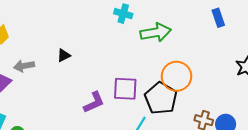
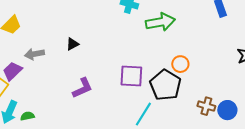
orange circle: (176, 76) -> (180, 64), size x0.6
purple L-shape: (94, 102) -> (82, 88), moved

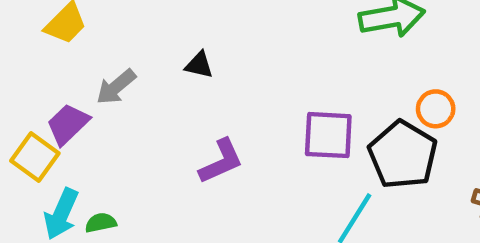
black triangle: (72, 44) -> (199, 65), turned 40
gray arrow: (34, 54) -> (116, 87), turned -30

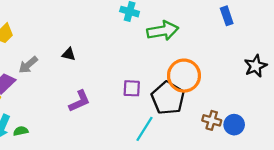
orange circle: (436, 109) -> (184, 76), size x1.8
purple square: (328, 135) -> (132, 88), size x0.7

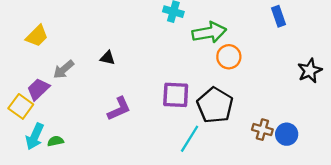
orange circle: (184, 76) -> (229, 57), moved, size x0.7
purple square: (132, 88) -> (176, 95), size x1.4

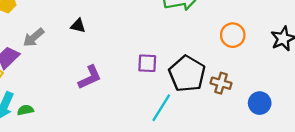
orange circle: (229, 57) -> (233, 35), moved
purple square: (176, 95) -> (147, 63), size x0.7
brown cross: (262, 130) -> (221, 83), moved

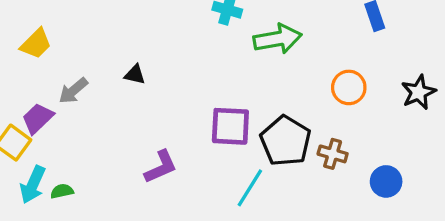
purple square: (147, 63) -> (230, 126), size x1.5
purple L-shape: (90, 77) -> (161, 167), moved

